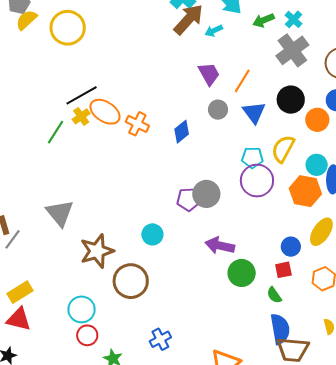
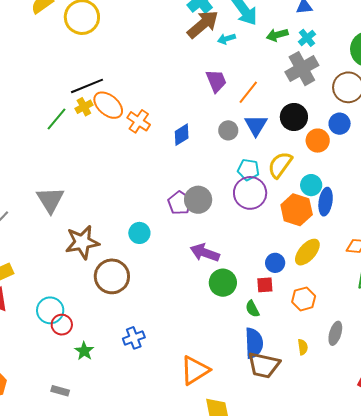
gray circle: (218, 110) -> (228, 130), moved
purple pentagon: (188, 199) -> (180, 203), turned 30
cyan circle: (82, 309) -> (50, 310), moved

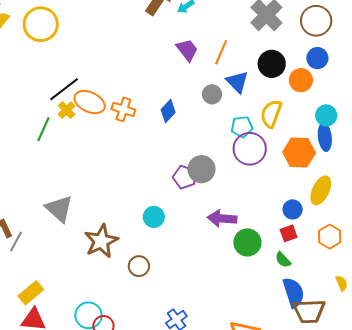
cyan circle: (311, 185) -> (326, 115), moved
brown circle: (112, 276) -> (139, 266), size x0.6

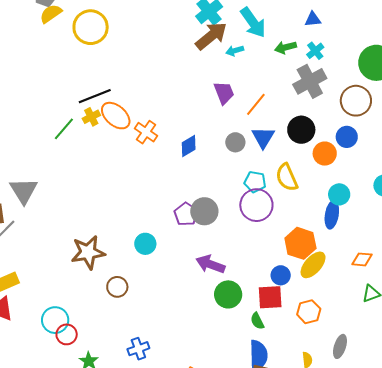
yellow semicircle: (271, 114) -> (287, 177), turned -60
orange hexagon: (299, 152) -> (300, 243), moved
gray triangle: (59, 209) -> (24, 191), moved
red square: (289, 233) -> (270, 297), size x1.5

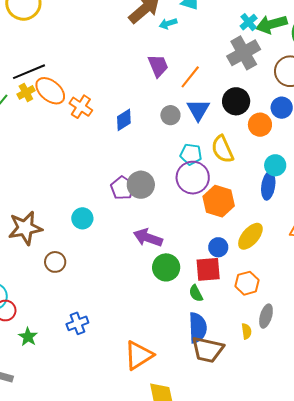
green arrow: (285, 47) -> (271, 24), moved, size x1.4
orange hexagon: (300, 243) -> (219, 201), moved
gray ellipse: (340, 346) -> (266, 316), moved

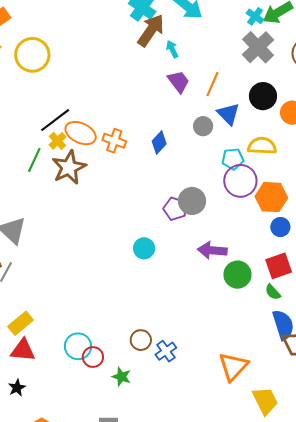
cyan arrow: (168, 24) -> (172, 49), moved, turned 96
yellow semicircle: (223, 149) -> (262, 146), turned 132
brown star: (25, 228) -> (69, 167), moved
blue circle: (218, 247) -> (280, 227), moved
brown circle: (55, 262) -> (141, 340), moved

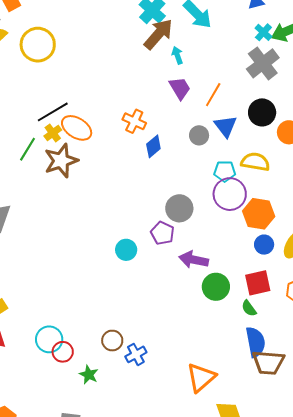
orange cross: (114, 141) -> (134, 121), moved
purple pentagon: (175, 209) -> (162, 233), moved

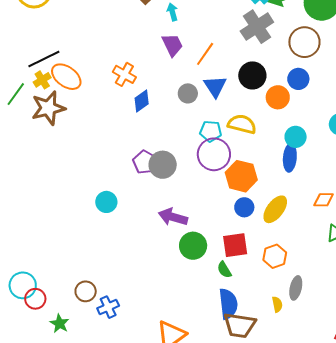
purple pentagon: (162, 233) -> (145, 162), moved

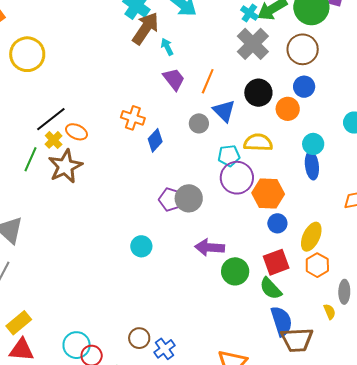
orange ellipse: (66, 77) -> (76, 132), size x0.7
yellow ellipse: (275, 209) -> (311, 237), moved
green semicircle: (224, 270) -> (271, 289), size x1.4

